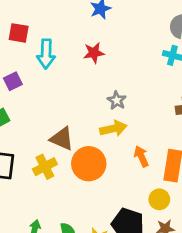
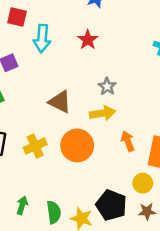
red star: (94, 53) -> (88, 40), turned -30
brown triangle: (62, 139) -> (60, 102), moved

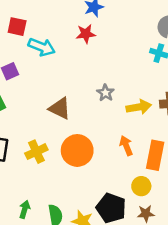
cyan arrow: (42, 38) -> (42, 47), turned -72
red star: (88, 40) -> (86, 34), moved, turned 30
yellow arrow: (102, 113) -> (139, 107), moved

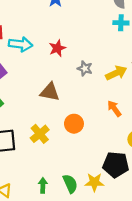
red star: (86, 34) -> (57, 48), moved
orange circle: (77, 150) -> (74, 124), size x0.7

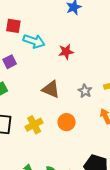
gray star: (85, 69) -> (85, 91), moved

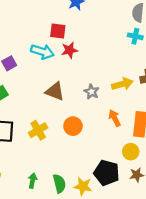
red square: (13, 26) -> (58, 31), moved
cyan arrow: (34, 41) -> (42, 52), moved

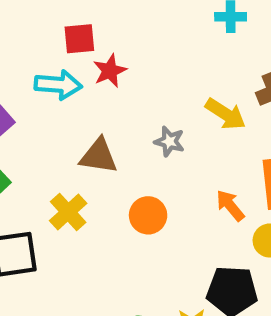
yellow arrow: (122, 84) -> (225, 114), turned 60
orange arrow: (115, 118) -> (230, 206), moved
yellow cross: (38, 130) -> (68, 212), moved

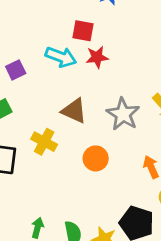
gray star: (169, 141) -> (123, 114), size x1.6
yellow cross: (68, 212) -> (44, 142), turned -35

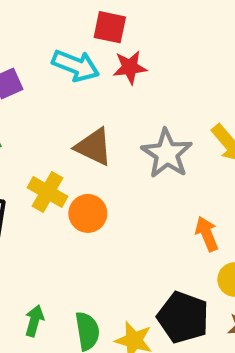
orange circle: (96, 158) -> (88, 213), moved

